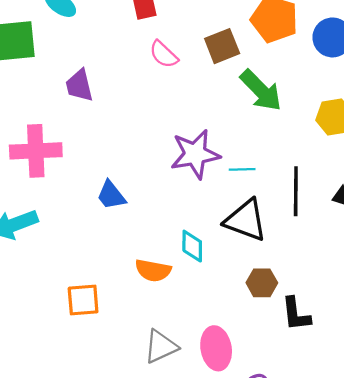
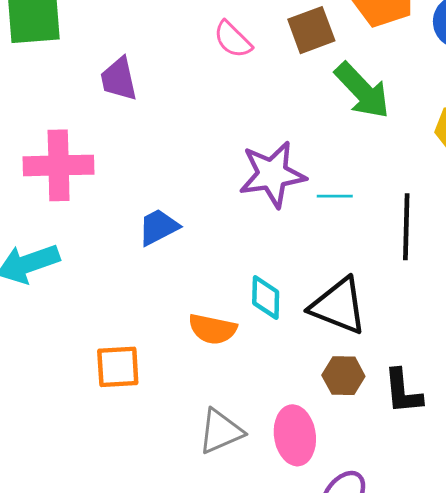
blue trapezoid: (111, 195) -> (158, 227), turned 100
black triangle: (246, 220) -> (339, 306), moved
brown hexagon: (262, 283) -> (343, 376), moved

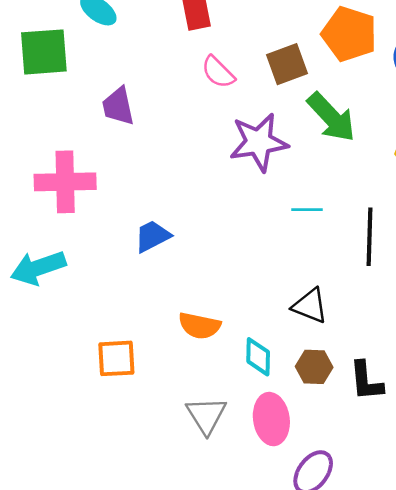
purple star: (272, 174) -> (259, 142), moved
cyan diamond: (266, 298) -> (258, 357), moved
black triangle: (339, 306) -> (310, 306), size x0.7
gray triangle: (221, 431) -> (206, 415), turned -39

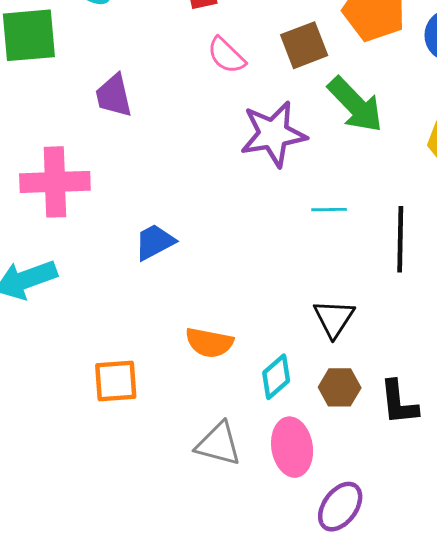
black triangle: (310, 306) -> (334, 318), turned 42
cyan diamond: (258, 357) -> (276, 377), turned 48
gray triangle: (206, 415) -> (218, 444), turned -42

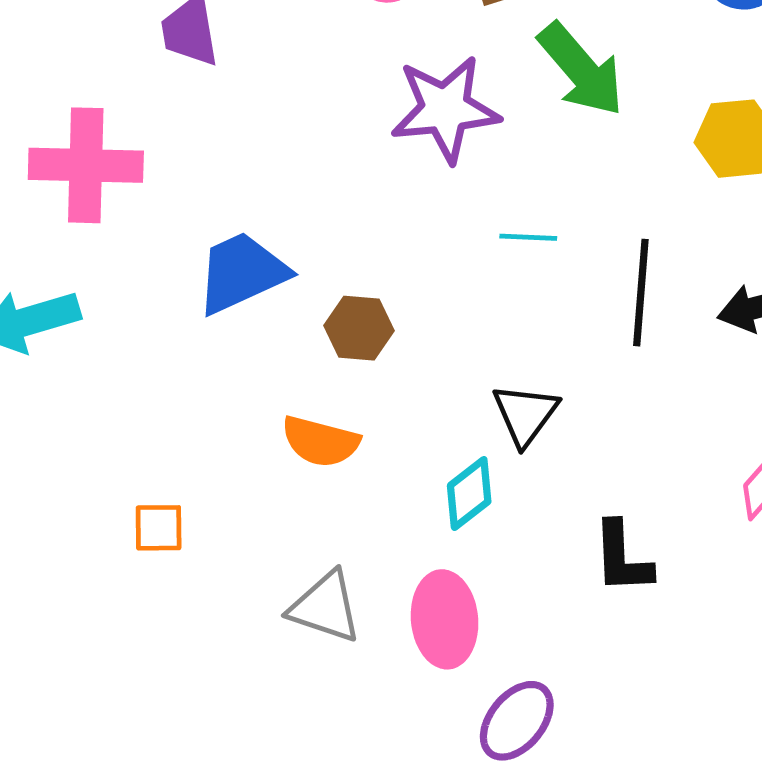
blue trapezoid: (155, 242) -> (242, 273), size x1.4
cyan diamond: (276, 377) -> (469, 493), moved
orange square: (116, 381) -> (159, 528), moved, size x0.7
brown hexagon: (340, 387) -> (359, 328), moved

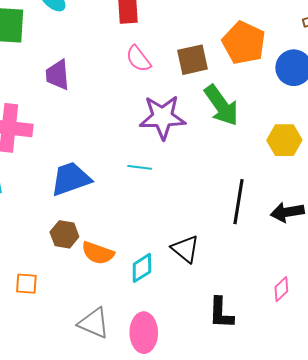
cyan line: (528, 237) -> (140, 167), moved
brown hexagon: (359, 328) -> (64, 234), moved
black triangle: (525, 414) -> (185, 249), turned -32
cyan diamond: (469, 493) -> (142, 268), moved

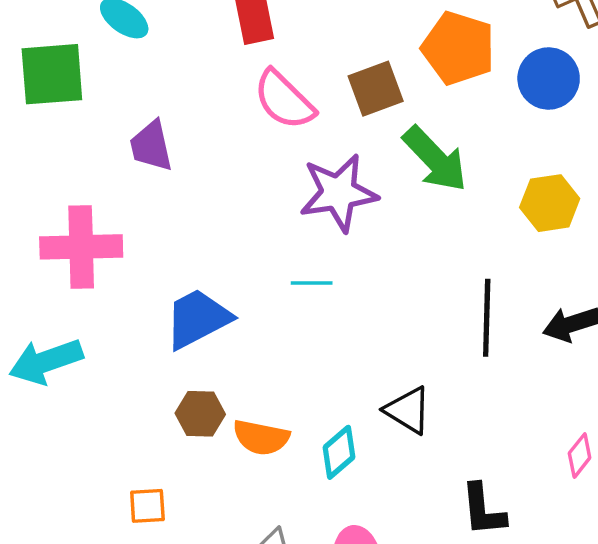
pink semicircle: (138, 59) -> (284, 100), size x1.4

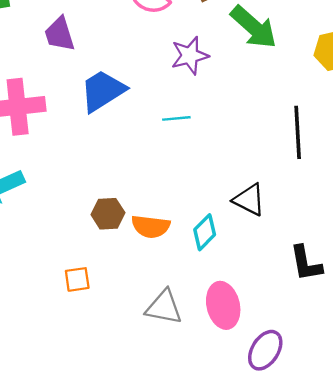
purple star: (339, 193) -> (190, 56), size x0.7
blue trapezoid: (198, 319) -> (103, 91), moved

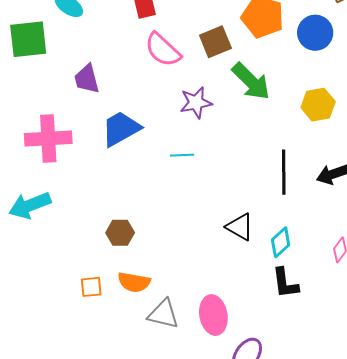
orange semicircle: (151, 226) -> (134, 282), moved
cyan diamond: (205, 232) -> (281, 242), moved

